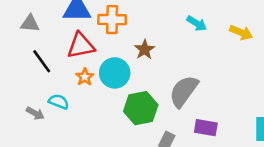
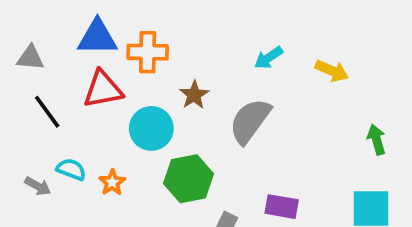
cyan arrow: (197, 23) -> (269, 58), turned 114
orange star: (85, 77) -> (112, 182), moved
gray semicircle: (184, 91) -> (250, 121), moved

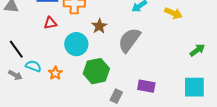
red triangle: (103, 89) -> (50, 23), size x0.6
black line: (47, 112) -> (16, 49), moved
green arrow: (377, 140) -> (197, 50), turned 70

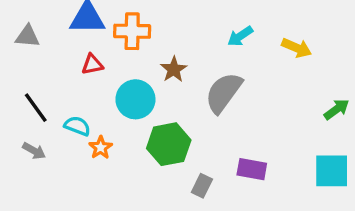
cyan semicircle: (33, 66) -> (77, 126), moved

